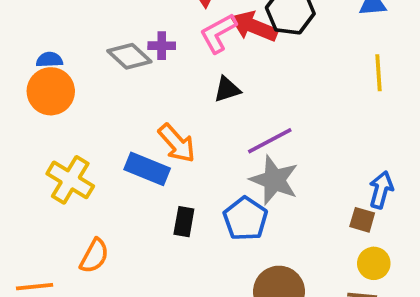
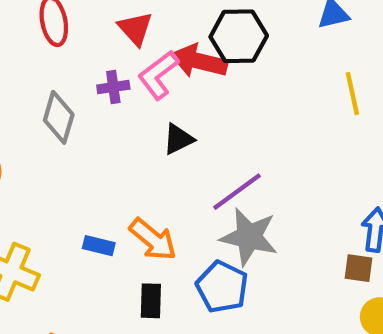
purple cross: (162, 46) -> (113, 87), moved
gray diamond: (129, 56) -> (59, 117), turned 72
orange arrow: (177, 143) -> (153, 239), moved
blue rectangle: (147, 169) -> (99, 246), size x0.6

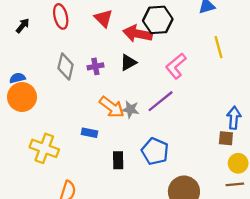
pink L-shape: (158, 75) -> (176, 66), moved
purple cross: (113, 87) -> (95, 66), moved
black triangle: (178, 139) -> (128, 62), moved
gray star: (249, 237) -> (130, 109), moved, size x0.6
orange arrow: (153, 239) -> (112, 107), moved

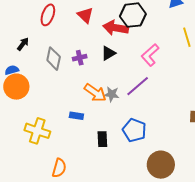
red ellipse: (61, 16) -> (48, 15), turned 35
black arrow: (23, 26) -> (23, 44), moved

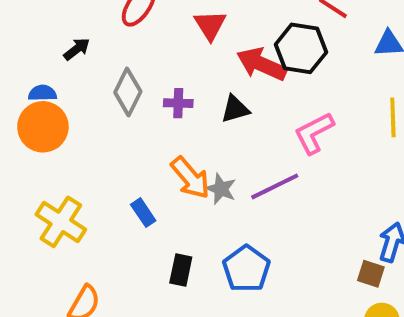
blue rectangle: (76, 116) -> (143, 213), turned 32

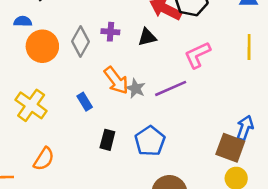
gray diamond: (128, 92) -> (81, 42), moved
orange circle: (43, 127) -> (42, 46), moved
brown square: (371, 274) -> (230, 148), size x1.6

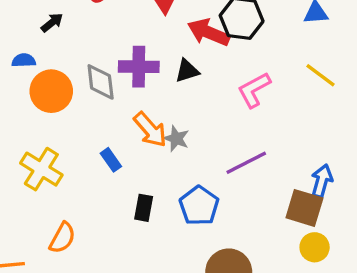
purple cross: (110, 32) -> (139, 67), size x1.6
gray diamond: (81, 42) -> (101, 82), turned -32
yellow line: (249, 47) -> (321, 75), turned -50
purple line: (171, 88) -> (246, 163), moved

